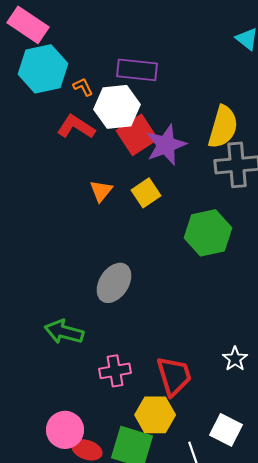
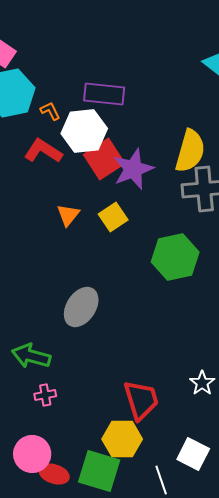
pink cross: (115, 371) -> (45, 395), moved, size x0.7

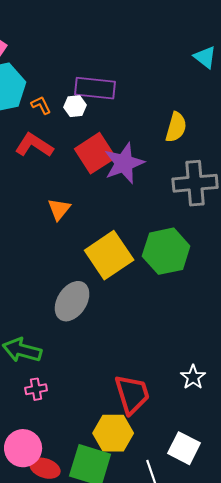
white hexagon: (84, 131) -> (75, 106), moved, size x0.5
yellow semicircle: (190, 151) -> (176, 127), moved, size x0.7
yellow square: (113, 217) -> (109, 255), moved, size x1.6

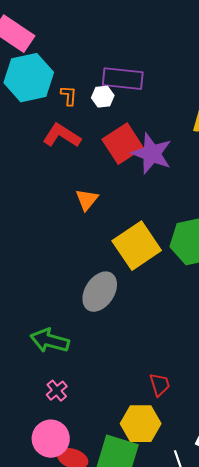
orange L-shape: (41, 105) -> (69, 96), turned 30
purple star: (124, 163) -> (152, 154), turned -30
pink cross: (36, 389) -> (57, 391), moved, turned -30
red trapezoid: (132, 394) -> (160, 385), size x0.6

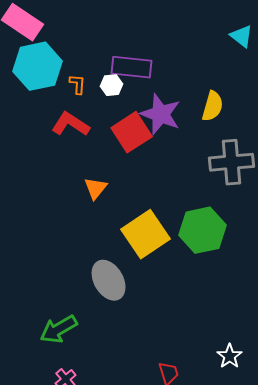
purple star: (152, 154) -> (161, 114), moved
gray ellipse: (100, 292) -> (109, 280), turned -63
green arrow: (50, 341) -> (59, 329), turned -45

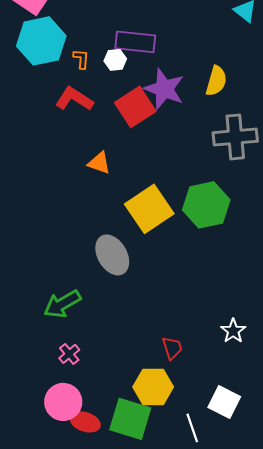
orange triangle: (96, 188) -> (99, 163), turned -50

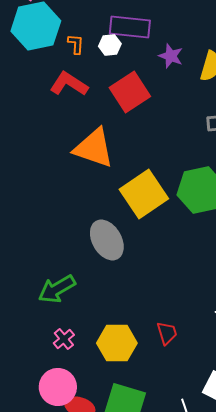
purple star: (164, 89) -> (171, 56), moved, size x0.6
orange triangle: (99, 163) -> (94, 148), size x1.8
yellow hexagon: (153, 387) -> (117, 343), moved

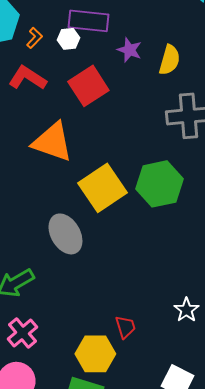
orange L-shape: (76, 44) -> (34, 38), turned 40
pink cross: (64, 339) -> (22, 333), size x1.4
yellow hexagon: (117, 343) -> (95, 354), moved

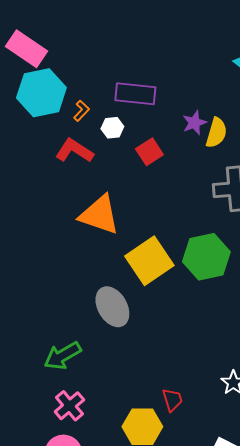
white hexagon: (68, 39) -> (112, 128), moved
purple star: (129, 50) -> (194, 123), moved, turned 30
red square: (88, 86) -> (149, 152), moved, size x0.7

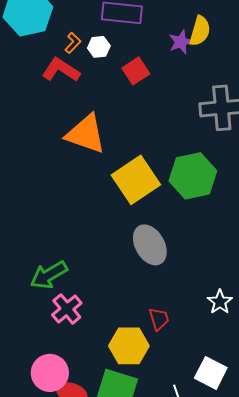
orange L-shape: (81, 111) -> (73, 43), moved
yellow semicircle: (216, 133) -> (200, 31), moved
gray ellipse: (112, 307) -> (150, 245), moved
pink cross: (69, 406) -> (67, 309), moved

